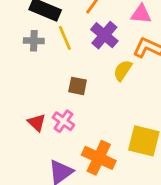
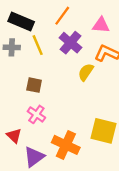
brown square: (78, 86) -> (34, 85), moved
red triangle: (37, 123) -> (14, 136), moved

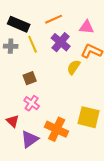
orange line: (62, 16) -> (54, 19), turned 30
brown square: (34, 85) -> (30, 78), turned -32

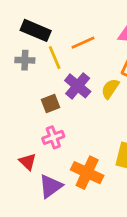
orange line: (54, 19) -> (83, 43), moved
purple cross: (61, 42) -> (78, 86), moved
pink cross: (32, 103) -> (53, 137), turned 35

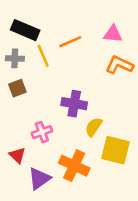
purple cross: (78, 86) -> (74, 104), moved, turned -30
yellow semicircle: (110, 89) -> (94, 127), moved
brown square: (51, 104) -> (17, 88), moved

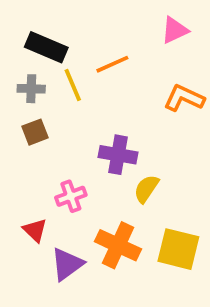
pink triangle: (113, 34) -> (175, 30), moved, turned -30
yellow square: (115, 150) -> (178, 249), moved

